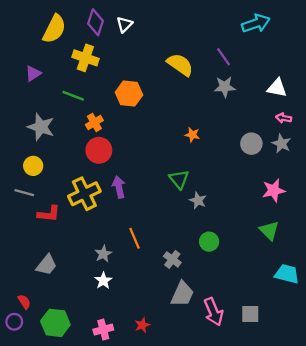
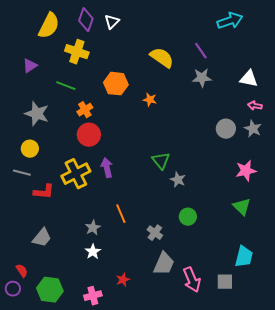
orange star: (192, 135) -> (150, 100), moved
cyan trapezoid: (287, 274) -> (244, 257), moved, turned 90
red star: (142, 325) -> (123, 280), moved

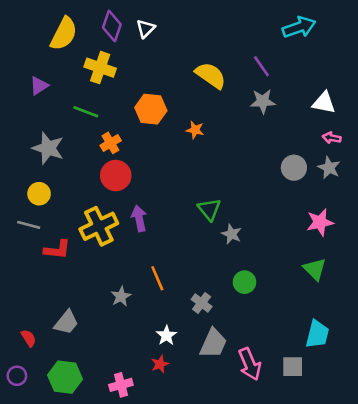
gray trapezoid: (42, 238) -> (66, 322), moved
white star: (93, 252) -> (166, 335), moved
red semicircle: (22, 271) -> (29, 338), moved

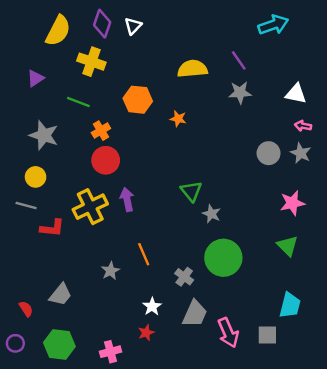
yellow semicircle: (211, 75) -> (192, 69), turned -40
green circle: (244, 282) -> (223, 258), size x1.8

